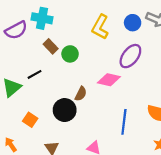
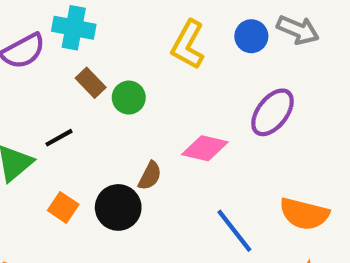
purple ellipse: (130, 56) -> (272, 112), moved
orange square: (30, 120) -> (63, 207), moved
blue line: (124, 122) -> (234, 231), turned -45

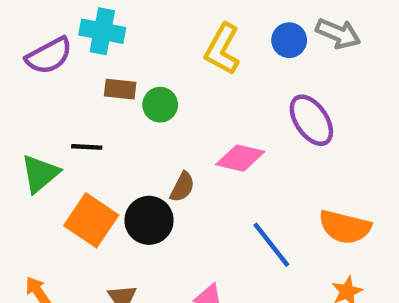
brown rectangle: (91, 83) -> (120, 89), turned -40
purple ellipse: (272, 112) -> (311, 120), turned -72
black line: (59, 138) -> (87, 147), turned 32
orange square: (63, 207) -> (91, 220), size x1.6

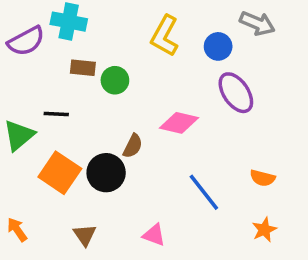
blue circle: (289, 40) -> (218, 46), moved
orange semicircle: (345, 227) -> (263, 178), size x0.6

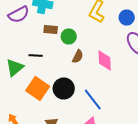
pink diamond: (179, 123) -> (105, 60), turned 75
brown semicircle: (133, 146) -> (78, 56), moved
blue line: (204, 192) -> (93, 100), moved

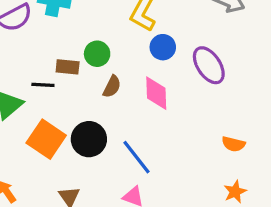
blue circle: (127, 18) -> (163, 47), moved
brown rectangle: (51, 30) -> (68, 67), moved

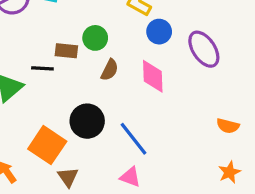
orange square: (46, 139) -> (47, 145), moved

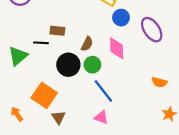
green circle: (95, 38) -> (92, 65), moved
black circle: (87, 121) -> (68, 65), moved
orange semicircle: (228, 126) -> (159, 82), moved

